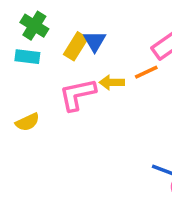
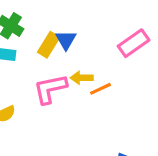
orange line: (146, 72) -> (101, 89), moved

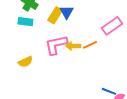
pink rectangle: (134, 43) -> (112, 26), moved
yellow arrow: (82, 78) -> (73, 46), moved

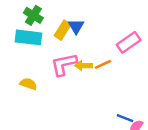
cyan rectangle: (25, 22) -> (28, 37), size x1.5
yellow semicircle: (25, 62) -> (28, 84), turned -136

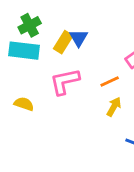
green cross: (33, 15) -> (30, 25), turned 30
yellow arrow: (83, 66) -> (114, 107), moved, turned 119

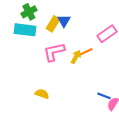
yellow semicircle: (24, 104) -> (42, 94), moved
yellow arrow: (114, 107) -> (76, 57), moved

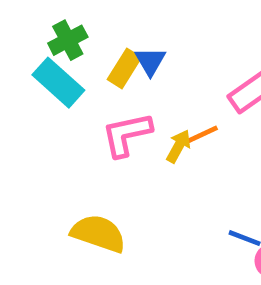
cyan rectangle: (25, 30) -> (58, 83), turned 35
yellow semicircle: (42, 94) -> (98, 233), size x1.6

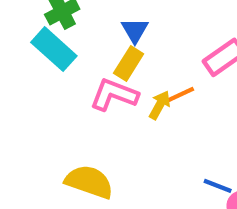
yellow rectangle: (124, 68) -> (129, 64), moved
pink L-shape: (127, 134) -> (114, 95), turned 33

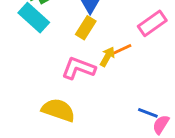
pink L-shape: (114, 95) -> (79, 68), moved

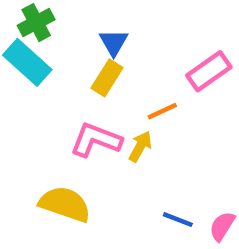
yellow arrow: (107, 57) -> (140, 146), moved
blue line: (148, 113) -> (178, 220), moved

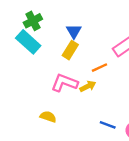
yellow arrow: (140, 146) -> (88, 86), turned 35
yellow semicircle: (65, 204) -> (48, 117), size x0.6

